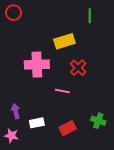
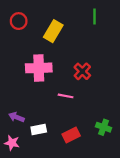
red circle: (14, 13) -> (19, 21), moved
yellow rectangle: (64, 41) -> (53, 31), moved, turned -42
purple arrow: (16, 111) -> (16, 117), turned -56

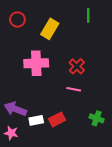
pink line: (66, 96) -> (74, 89), moved
purple arrow: (16, 117) -> (15, 109), size x1.5
red rectangle: (71, 135) -> (57, 119), moved

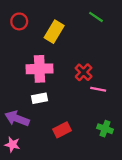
green line: (88, 15) -> (96, 17), turned -56
pink line: (74, 89) -> (98, 89), moved
white rectangle: (36, 120) -> (40, 98), moved

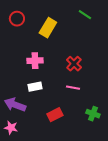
pink cross: (40, 69) -> (35, 61), size x0.7
pink line: (98, 89) -> (73, 88), moved

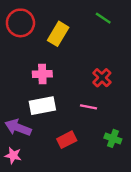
red circle: (17, 19) -> (20, 23), size x1.5
red cross: (74, 64) -> (102, 78), moved
white rectangle: (35, 87) -> (42, 106), size x1.5

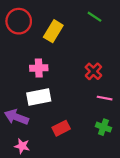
pink line: (89, 107) -> (105, 98), moved
pink star: (13, 155) -> (22, 146), moved

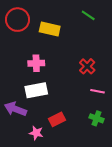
yellow rectangle: (53, 31) -> (50, 29), turned 72
pink star: (22, 146) -> (36, 133), moved

